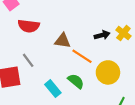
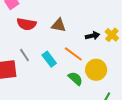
brown triangle: (63, 41) -> (59, 25), moved
green semicircle: (76, 81) -> (75, 79), moved
cyan rectangle: (53, 89) -> (49, 59), moved

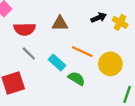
black arrow: (92, 36) -> (99, 18), moved
gray line: (25, 55) -> (29, 54), moved
green semicircle: (75, 79) -> (76, 78), moved

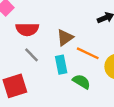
brown triangle: (60, 23) -> (65, 38), moved, turned -36
cyan rectangle: (57, 63) -> (61, 65), turned 36

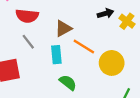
green semicircle: (81, 82) -> (68, 82), moved

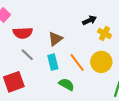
yellow cross: (127, 21) -> (104, 33), moved
orange line: (84, 47) -> (77, 63), moved, turned 30

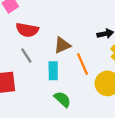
orange line: (77, 63) -> (83, 64), moved

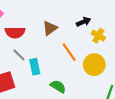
brown triangle: (62, 45) -> (50, 28), moved
cyan rectangle: (53, 71) -> (35, 67), moved

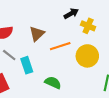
brown triangle: (50, 28) -> (37, 34), moved
orange line: (69, 52) -> (60, 46), turned -66

